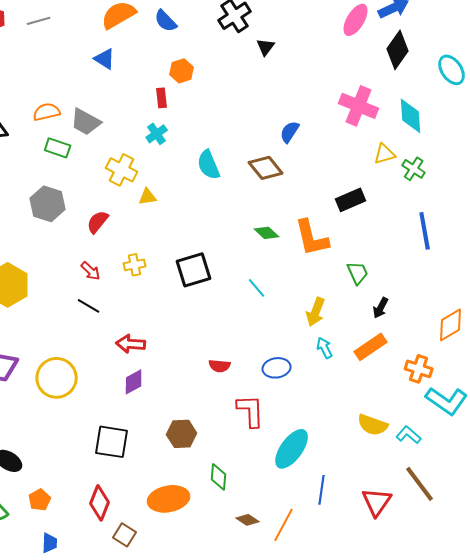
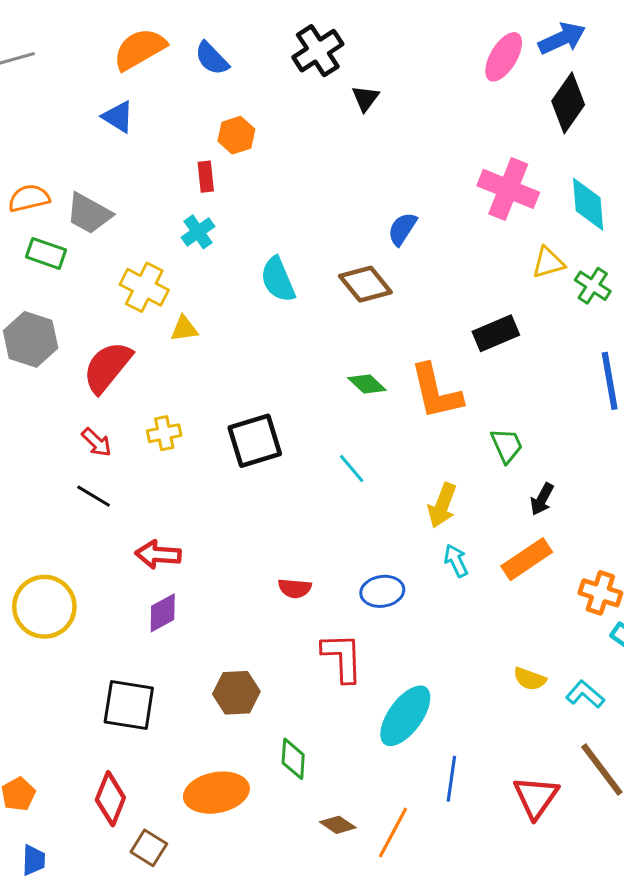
red semicircle: (98, 222) -> (107, 367), size x1.5
yellow semicircle: (373, 425) -> (530, 679), size x0.7

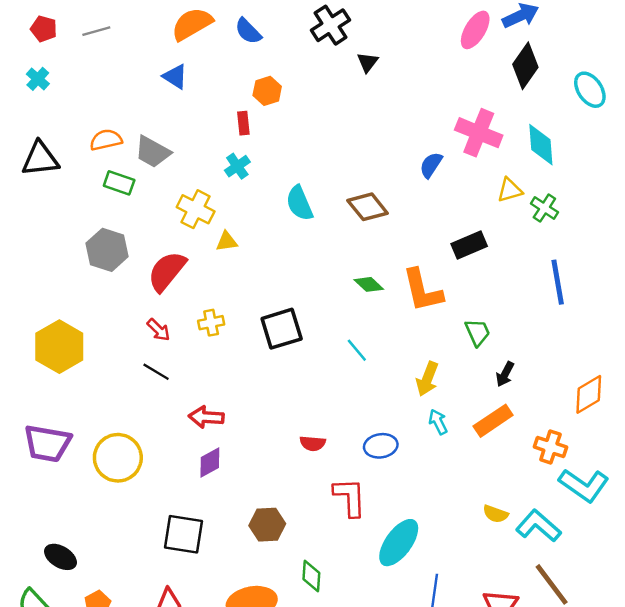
blue semicircle: (402, 229) -> (431, 165), moved
cyan L-shape: (585, 694) -> (538, 526), size x1.5

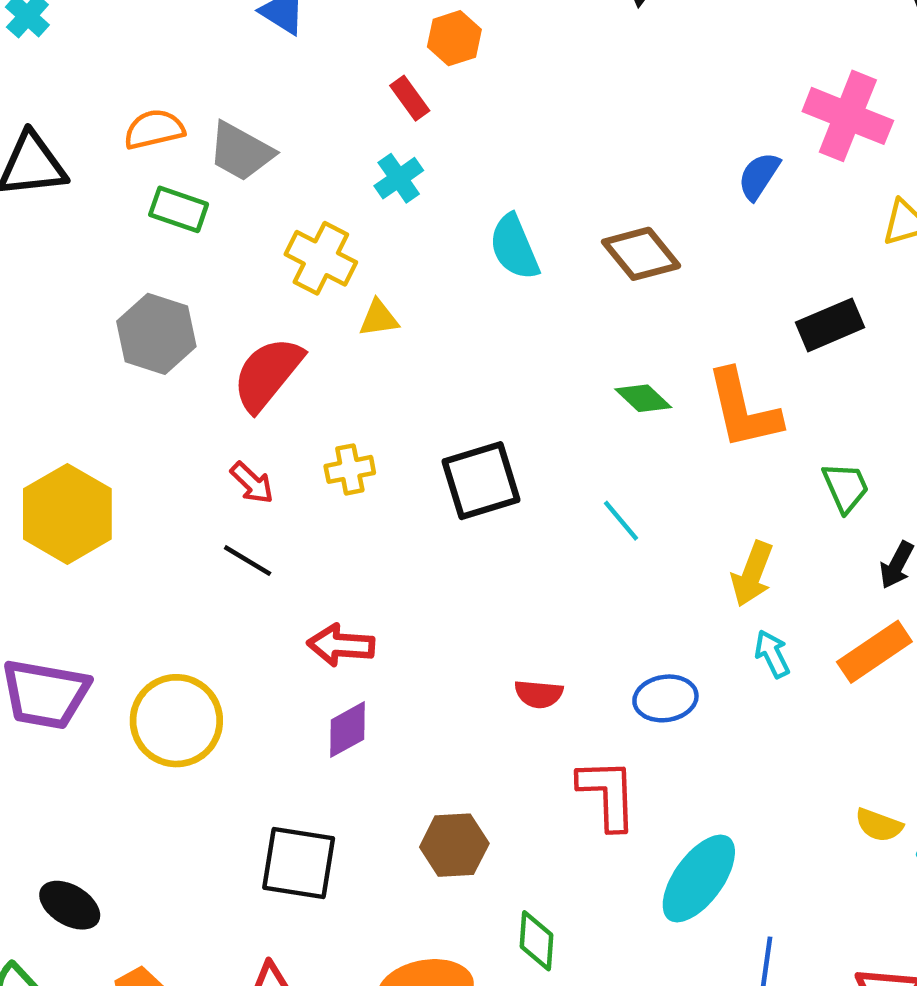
red rectangle: (243, 123) -> (410, 98), turned -30

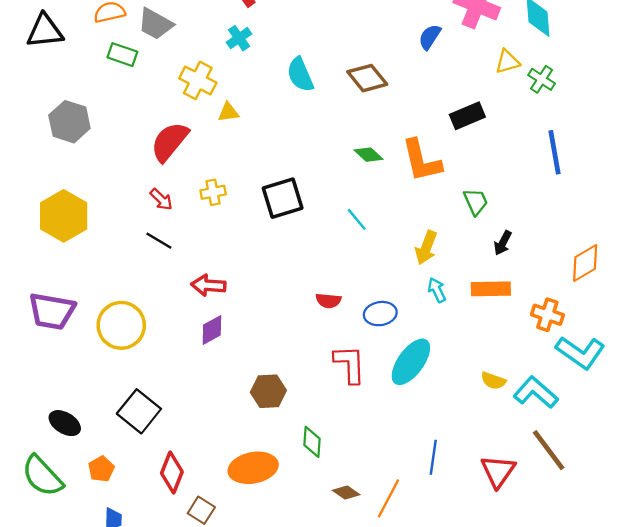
gray hexagon: (156, 334) -> (69, 122), moved
orange rectangle: (874, 652) -> (491, 289), turned 33
red semicircle: (539, 694) -> (328, 301), moved
black square: (299, 863) -> (139, 411), moved, turned 30
cyan ellipse: (699, 879) -> (411, 362), moved

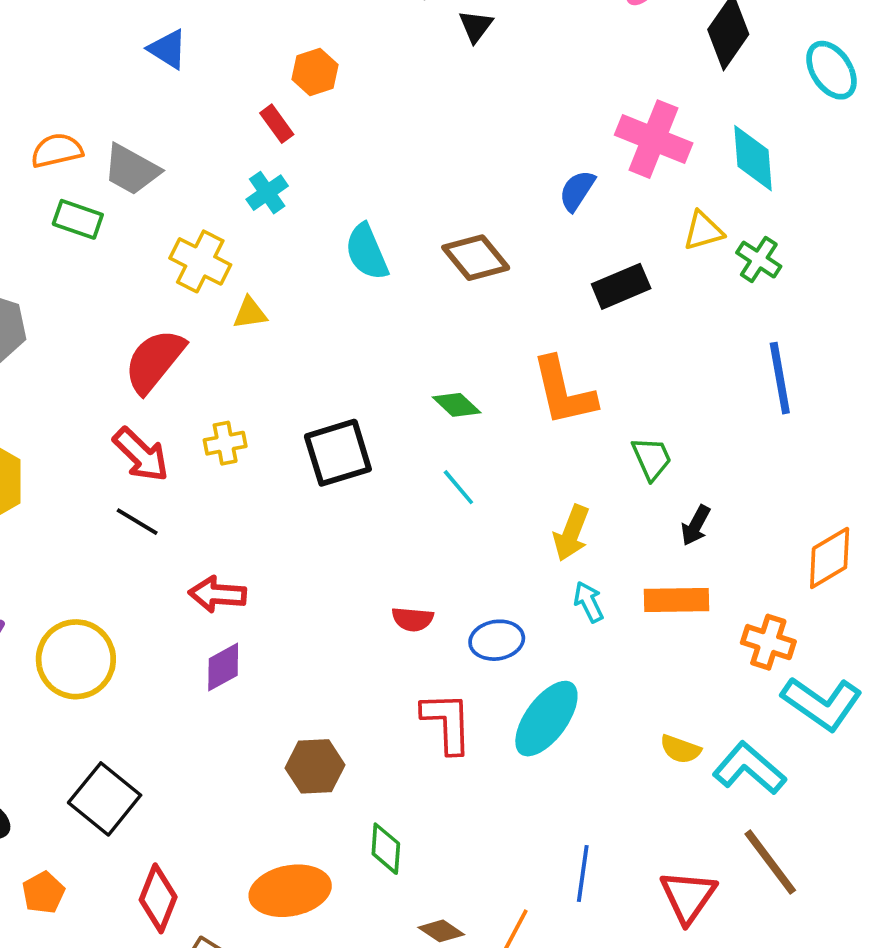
black rectangle: (467, 116) -> (621, 286), moved
green diamond: (368, 155) -> (457, 405), moved
red arrow: (161, 199) -> (141, 455), size x1.5

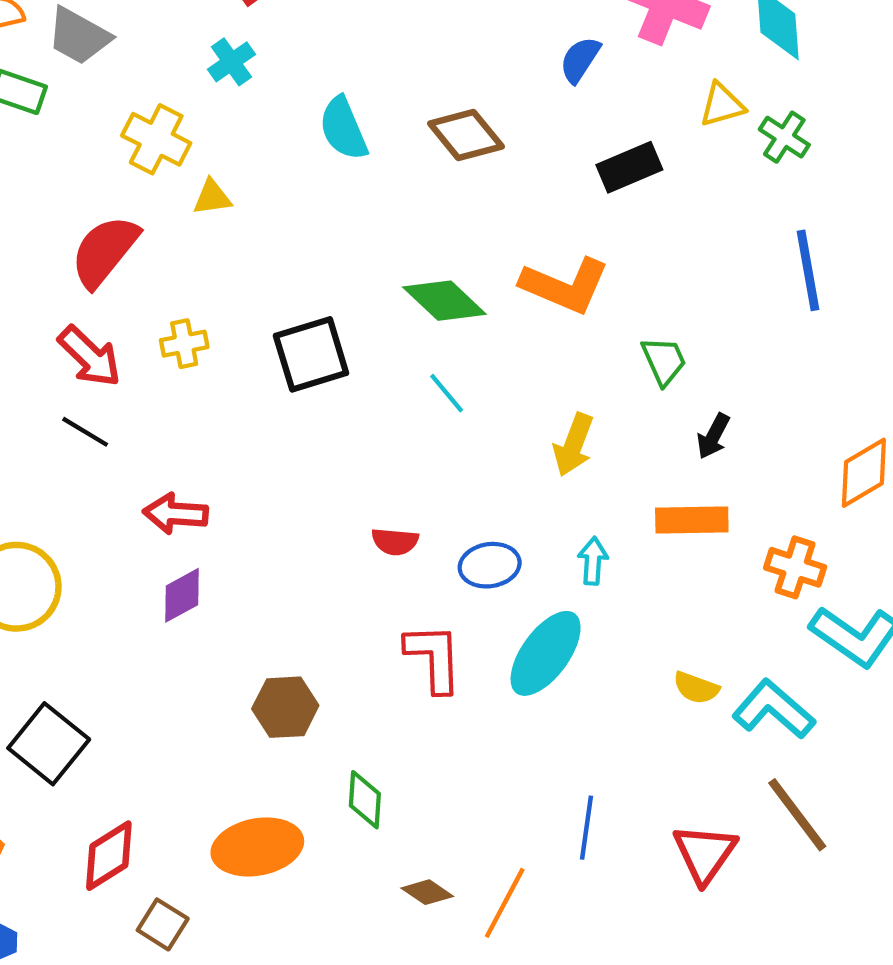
orange L-shape: (564, 392) -> (565, 286), turned -54
green diamond: (457, 405) -> (444, 301), size x1.5
cyan arrow: (589, 602) -> (593, 561), moved, turned 30
red diamond: (158, 898) -> (109, 856), turned 36

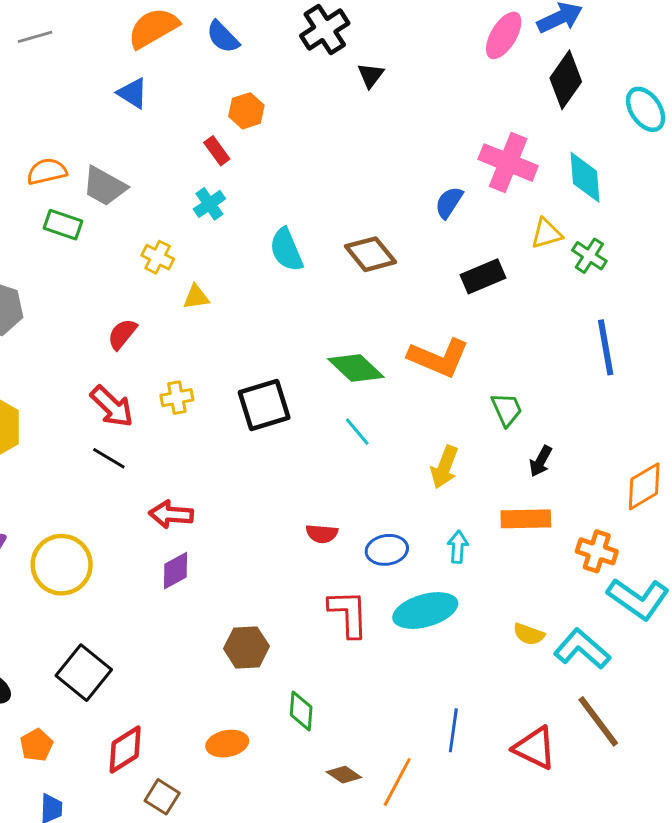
yellow cross: (156, 139) -> (158, 257), size x0.7
red semicircle: (105, 251) -> (122, 334), size x0.6
cyan ellipse: (546, 653) -> (425, 611), turned 38
orange ellipse: (257, 847) -> (227, 744), size x0.7
red triangle: (705, 853) -> (535, 748), turned -39

